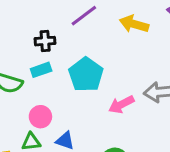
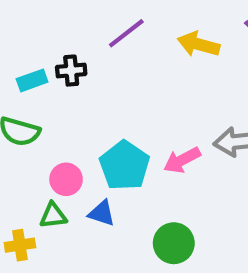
cyan rectangle: (41, 70) -> (32, 80), moved
cyan pentagon: (86, 75) -> (125, 166), moved

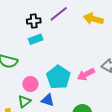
black cross: (71, 71) -> (34, 21), moved
cyan rectangle: (32, 80) -> (36, 39), moved
green triangle: (53, 216) -> (24, 101), turned -32

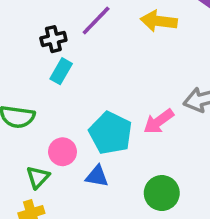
cyan rectangle: (36, 39) -> (61, 71), turned -32
green triangle: (24, 101) -> (38, 177), moved

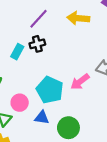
black cross: (53, 39) -> (37, 44), moved
green circle: (162, 193) -> (68, 128), moved

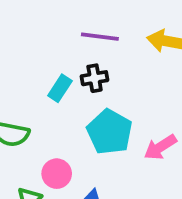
purple line: (38, 19) -> (100, 37), turned 50
cyan pentagon: (50, 90) -> (110, 132), moved

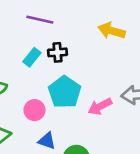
purple line: (100, 37) -> (40, 20), moved
pink circle: (57, 174) -> (34, 110), moved

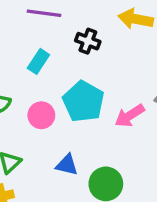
black cross: (57, 52) -> (88, 41), moved, turned 30
pink circle: (34, 110) -> (41, 115), moved

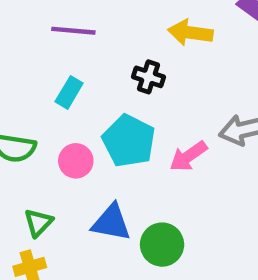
black cross: (88, 41) -> (148, 77), moved
blue triangle: (67, 165) -> (111, 223), size x1.4

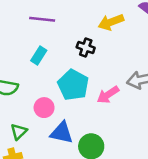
yellow arrow: (190, 33) -> (111, 22), turned -30
pink circle: (76, 161) -> (44, 108), moved

